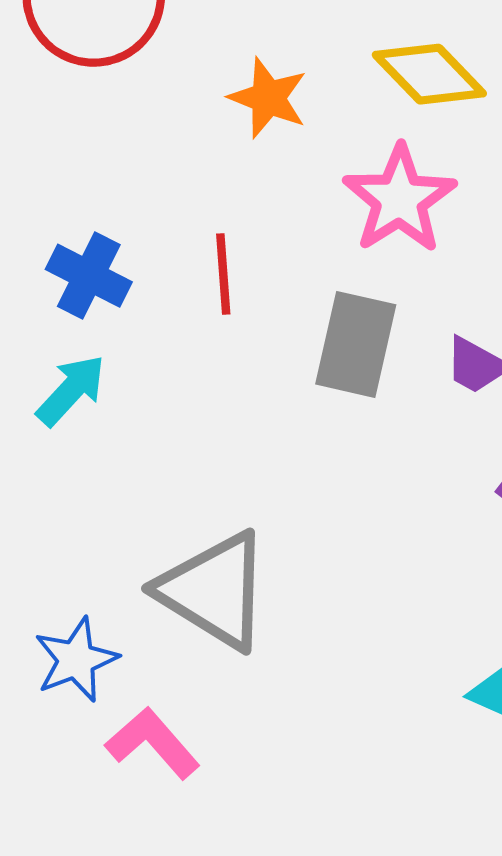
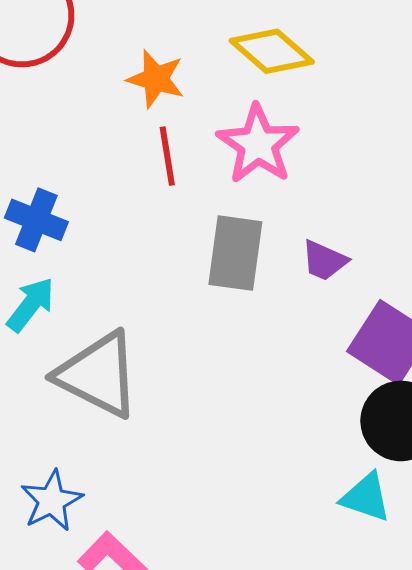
red line: (223, 274) -> (167, 156), moved
gray triangle: (214, 591) -> (98, 375), moved

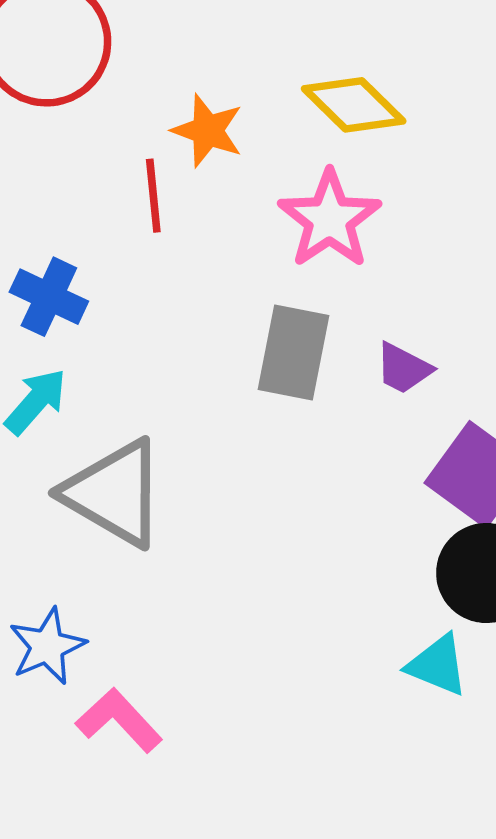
red line: (167, 156) -> (153, 196), moved

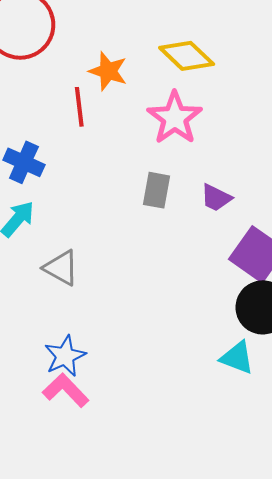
gray rectangle: (294, 353) -> (156, 190), size x0.7
gray triangle: (114, 493) -> (61, 268), size x0.6
blue star: (47, 646) -> (65, 356), moved

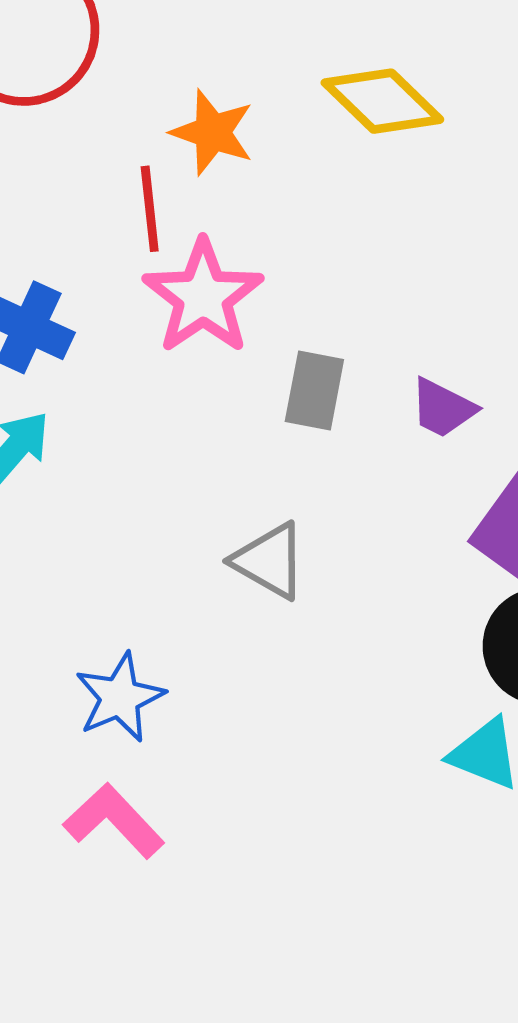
pink star: (175, 118) -> (203, 297), moved
gray triangle: (61, 268) -> (269, 561), moved
blue star: (65, 356) -> (120, 697), moved

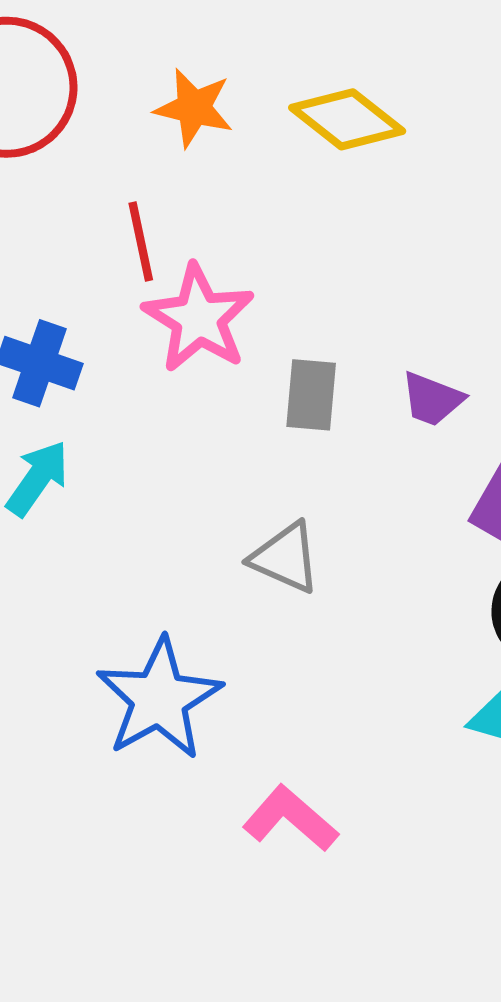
orange star: (212, 132) -> (194, 108), moved
blue star: (120, 697) -> (159, 699), size x1.5
pink L-shape: (114, 821) -> (290, 819), moved

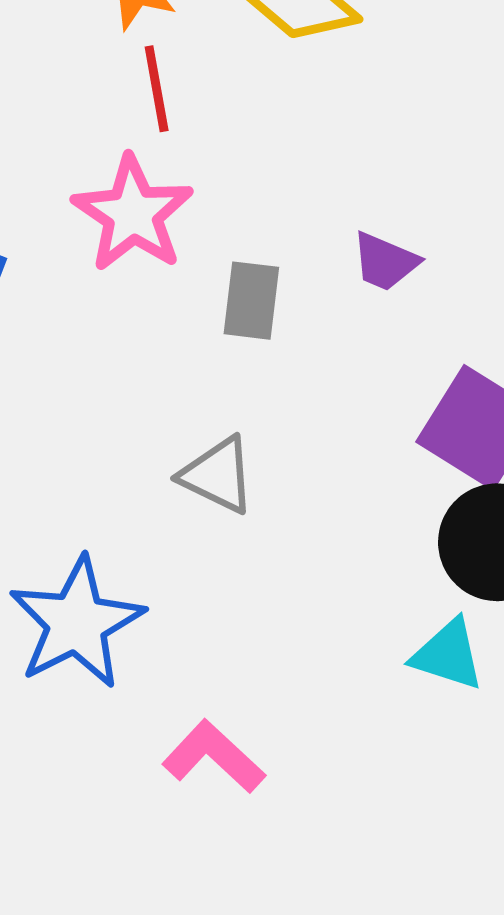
red line: (141, 241) -> (157, 89), moved
purple trapezoid: (432, 399) -> (385, 262), moved

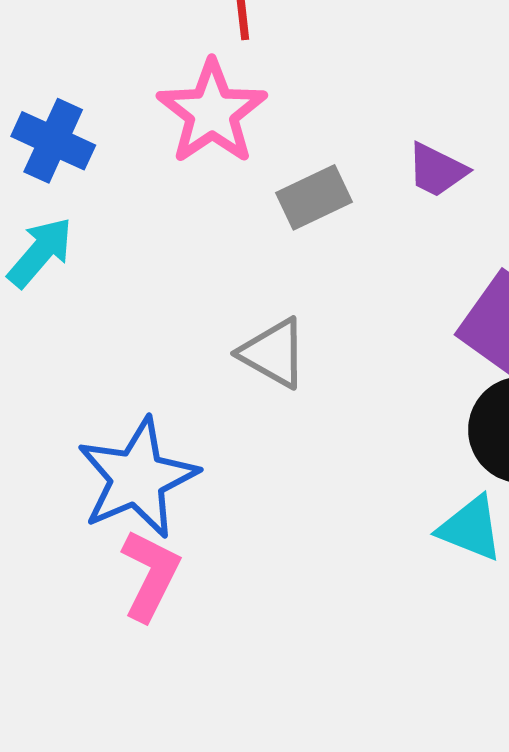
gray rectangle: (251, 301) -> (314, 197), turned 54
pink L-shape: (214, 757) -> (150, 575), moved, turned 70

